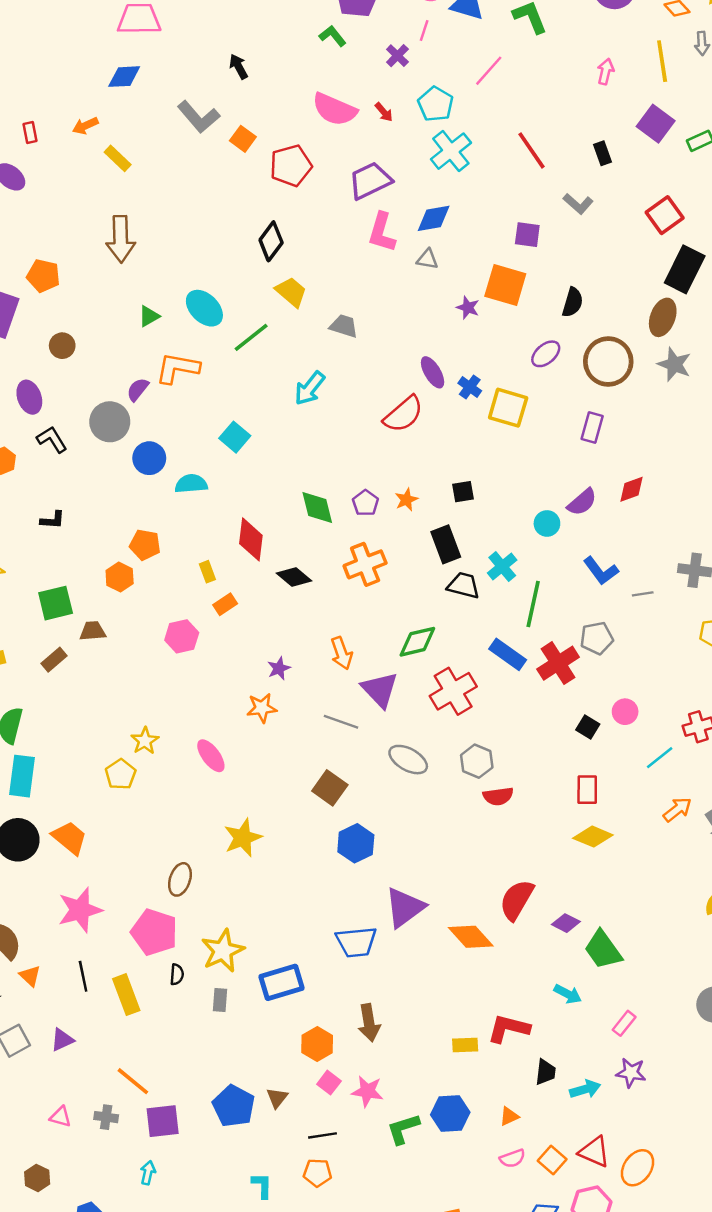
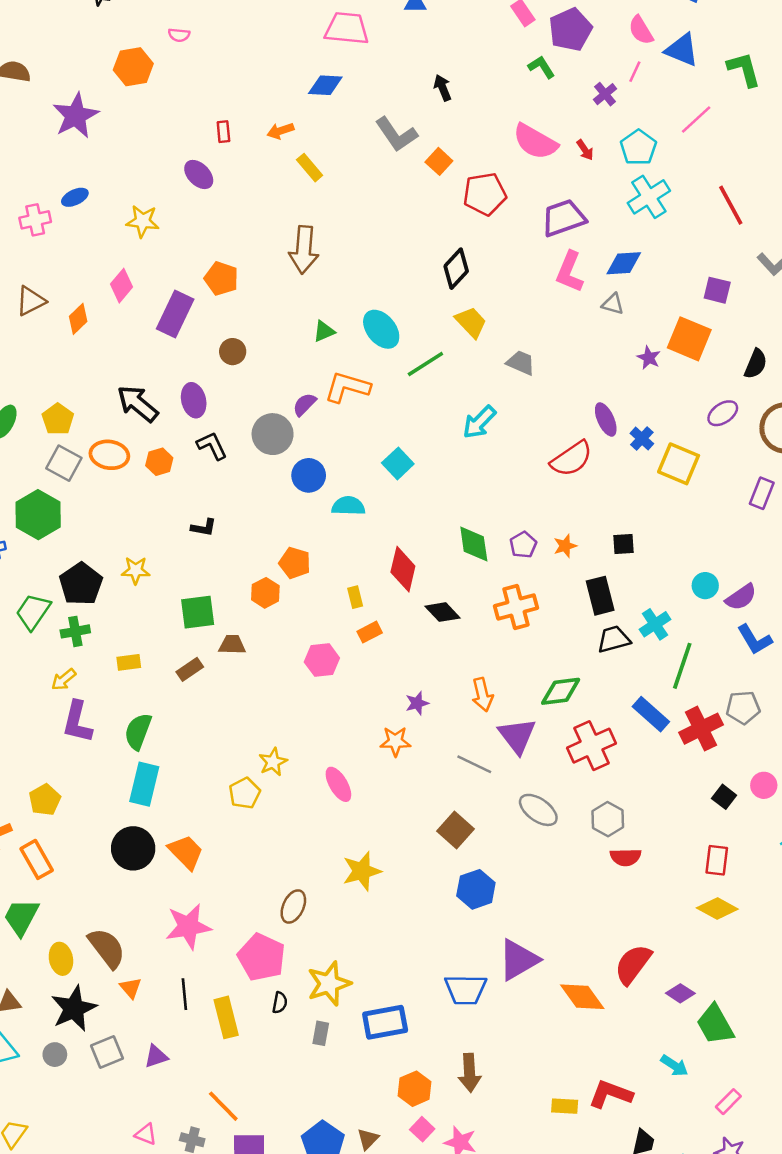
purple semicircle: (582, 502) -> (741, 597), moved
black trapezoid: (464, 585) -> (614, 639), turned -36

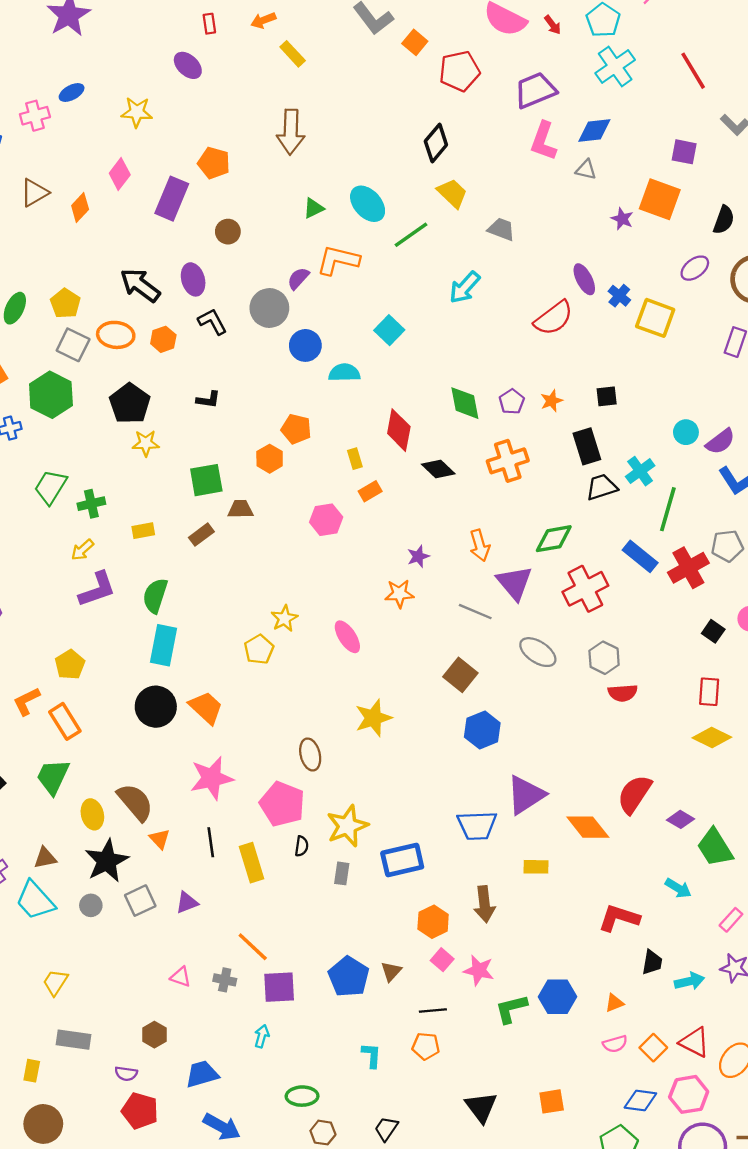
black pentagon: (81, 584) -> (130, 404), moved
purple L-shape: (77, 722) -> (97, 589), turned -120
brown ellipse: (293, 907) -> (310, 755), turned -36
yellow rectangle: (565, 1106) -> (536, 867), moved

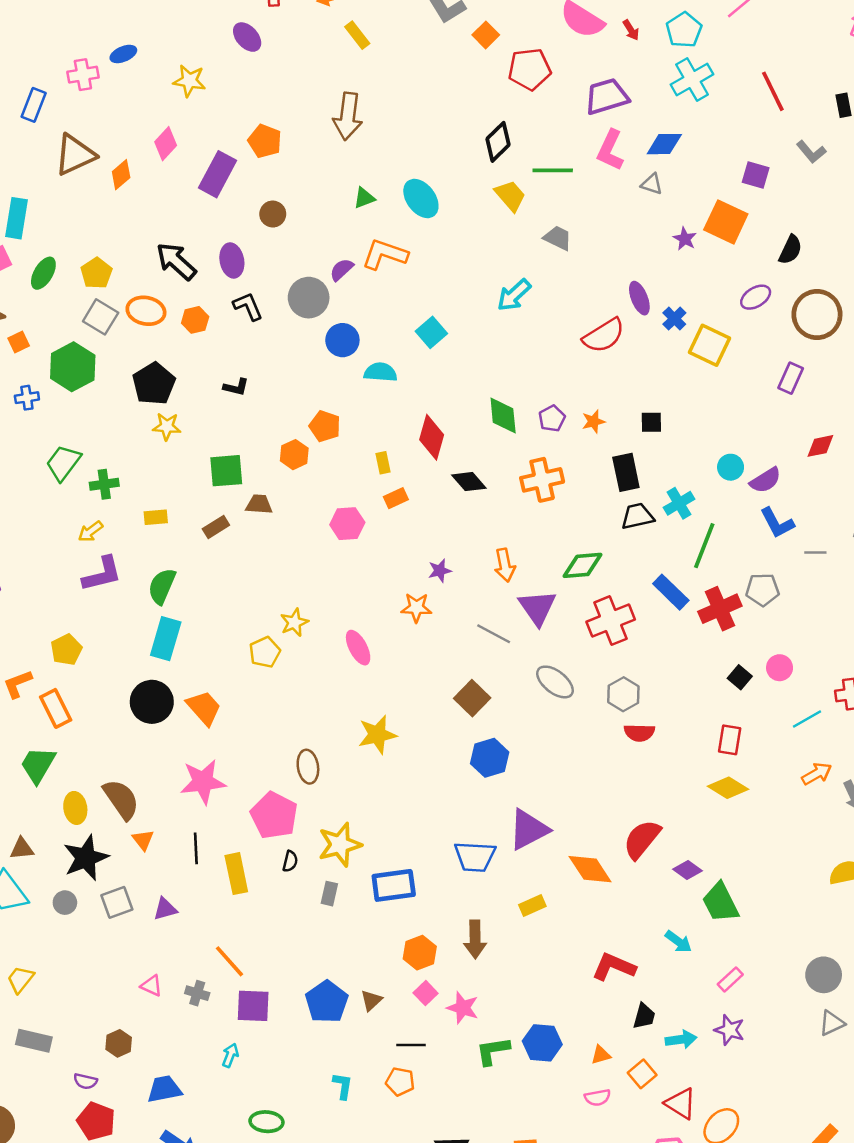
brown triangle: (34, 193) -> (75, 155), size x1.4
green line: (411, 235) -> (553, 170), moved, turned 30
yellow rectangle: (536, 867) -> (532, 905), turned -30
orange square: (653, 1048) -> (642, 1074), moved

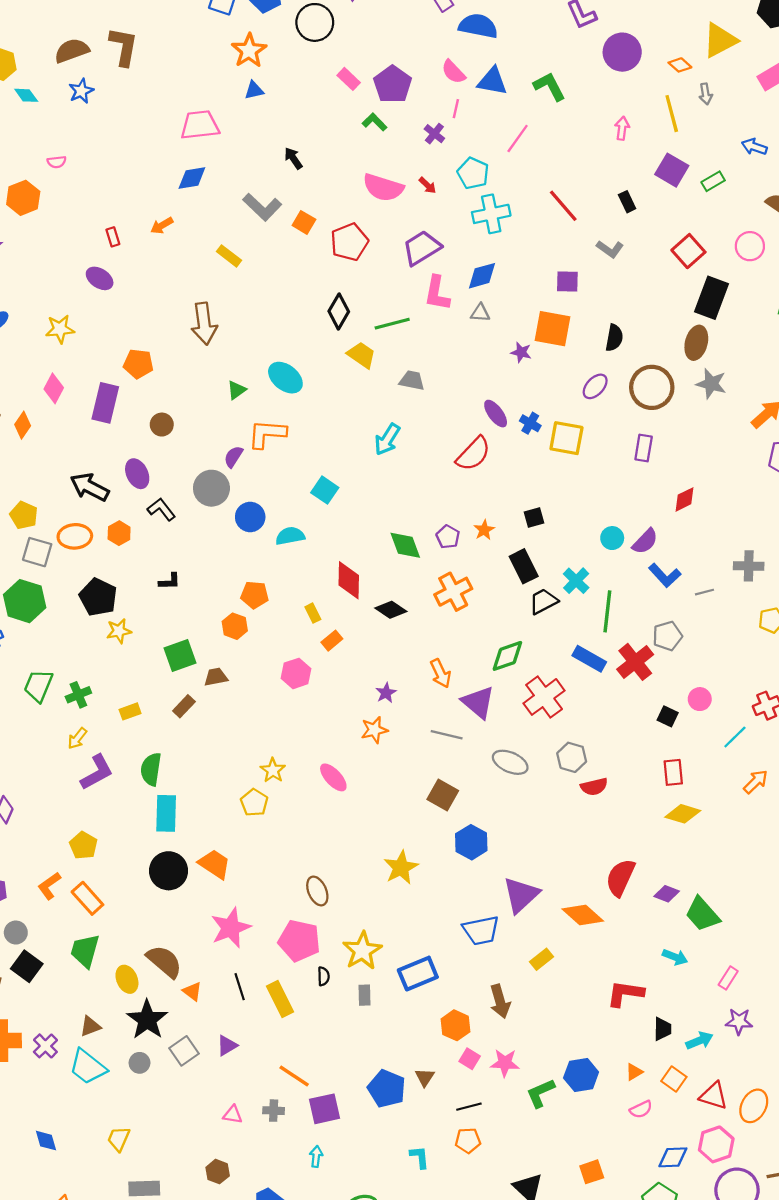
yellow rectangle: (357, 35) -> (229, 256), moved
cyan cross: (692, 79) -> (491, 214), turned 33
yellow star: (377, 735) -> (401, 868), moved

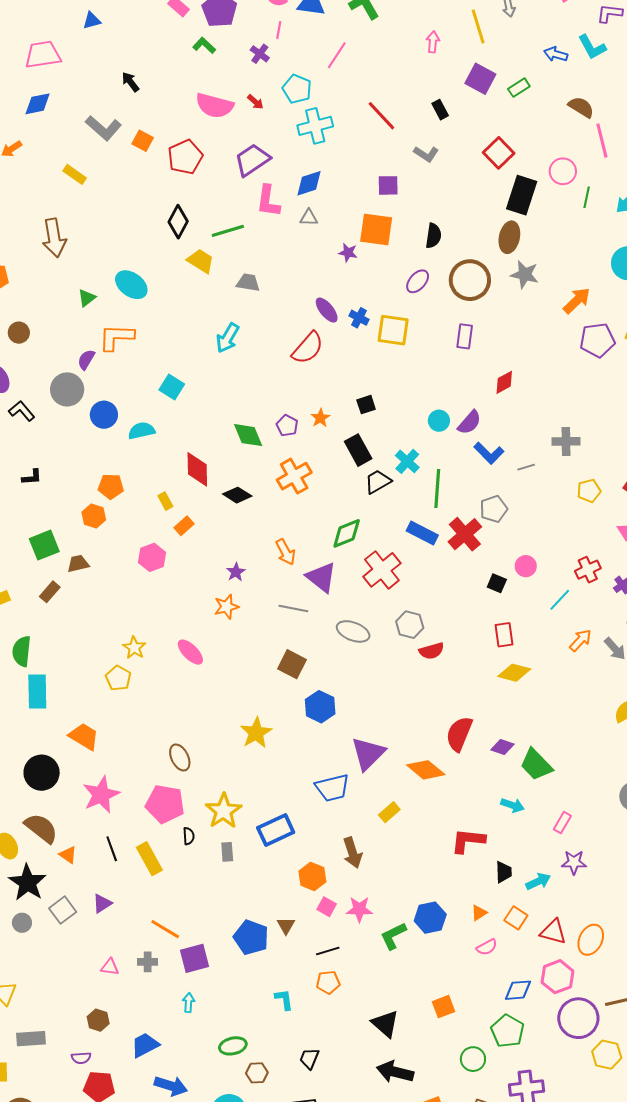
pink circle: (750, 246) -> (563, 171), moved
black circle: (169, 871) -> (42, 773), moved

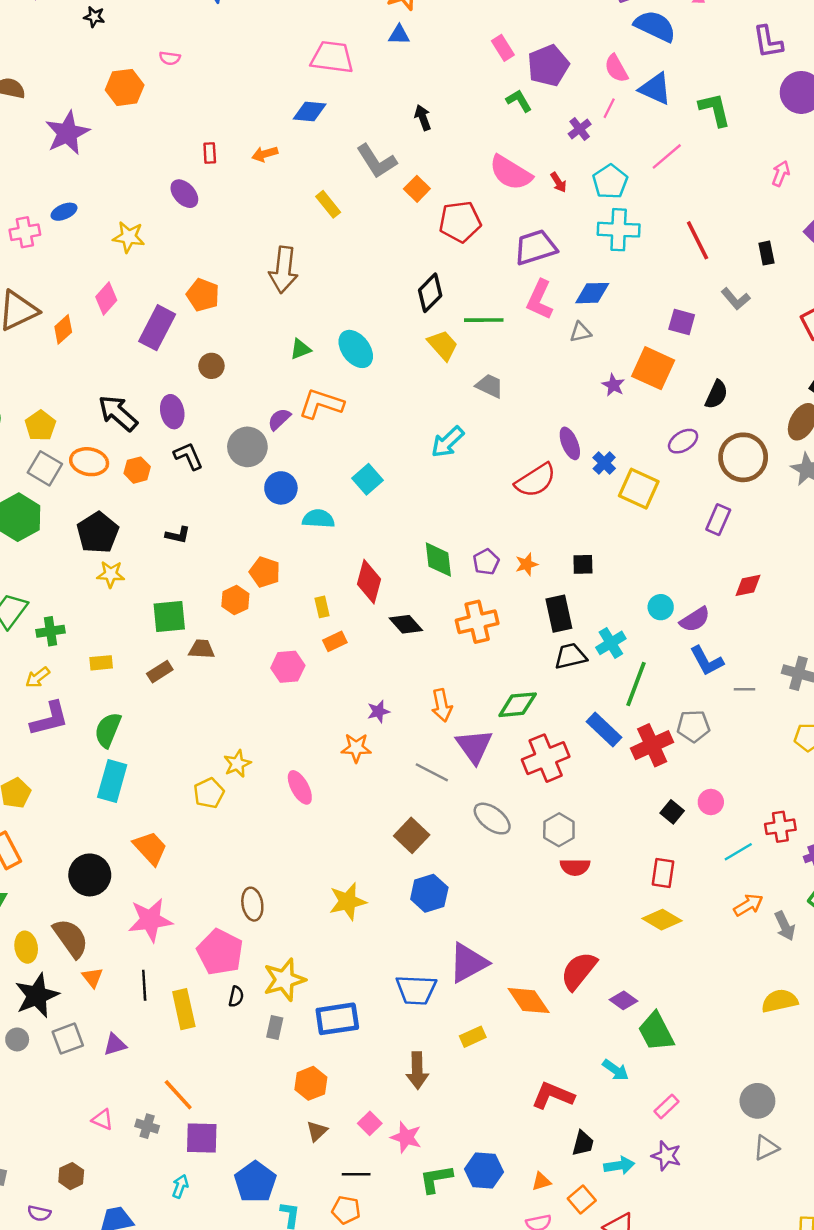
gray triangle: (309, 218) -> (580, 332), turned -30
orange hexagon: (312, 876) -> (311, 1083), moved
blue pentagon: (251, 937) -> (255, 1182), moved

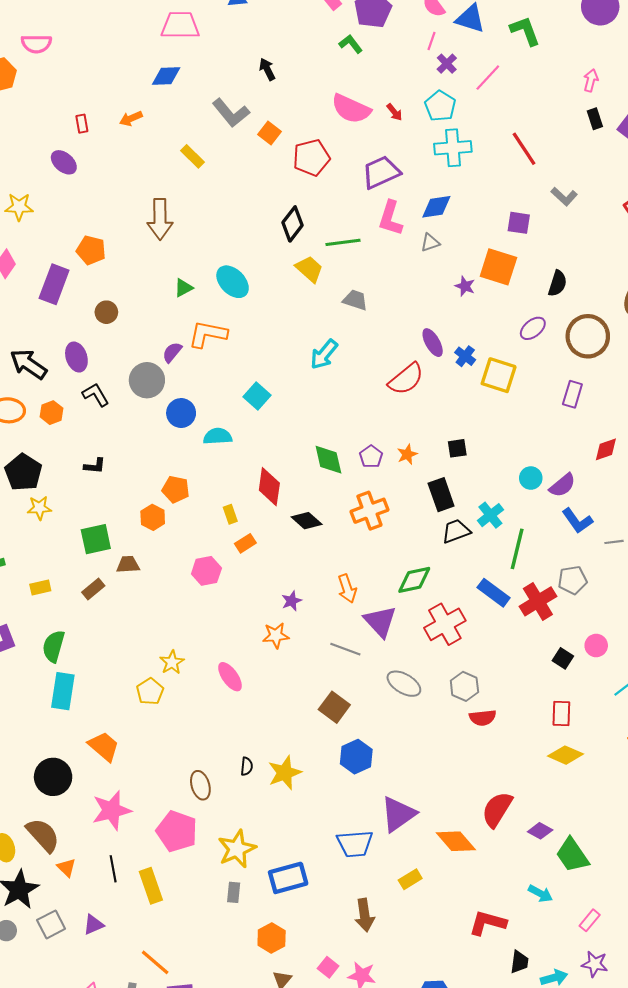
pink semicircle: (170, 58) -> (36, 44), size x1.6
purple cross: (580, 129) -> (447, 64), moved
black rectangle: (766, 253) -> (595, 119), moved
black semicircle: (236, 997) -> (247, 766), moved

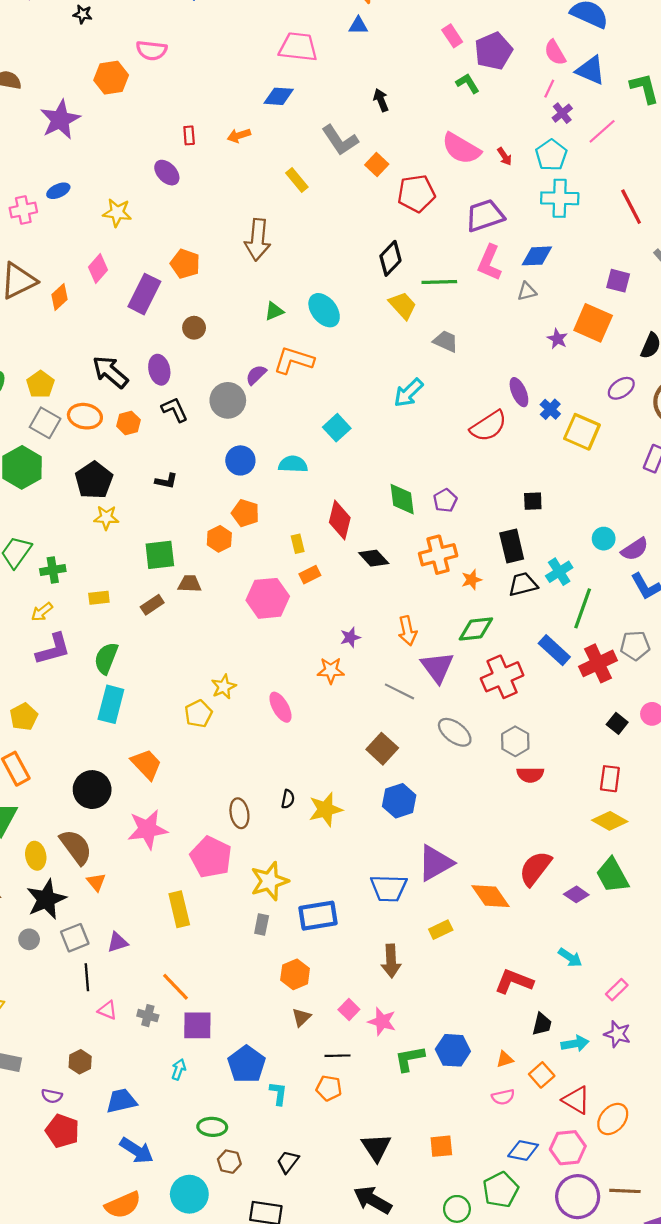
blue circle: (181, 413) -> (240, 460), moved
orange star: (407, 454) -> (472, 580), moved
pink hexagon: (206, 571) -> (268, 598), size x1.4
green trapezoid: (572, 855) -> (612, 875), moved
black line: (113, 869) -> (87, 977), moved

